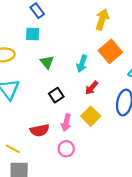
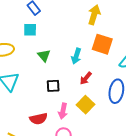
orange square: (110, 51) -> (102, 44), turned -30
black square: (56, 95) -> (53, 86), turned 32

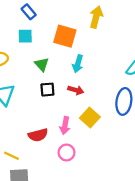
orange square: (102, 44) -> (65, 36), moved
red arrow: (86, 78) -> (76, 90), moved, turned -112
black square: (53, 86) -> (47, 90), moved

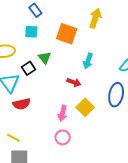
cyan arrow: (78, 64) -> (88, 61), moved
black square: (47, 90) -> (28, 68), moved, turned -32
red semicircle: (38, 135) -> (22, 104), moved

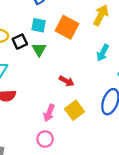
cyan square: (31, 32) -> (39, 25), moved
cyan arrow: (88, 61) -> (103, 53), moved
black square: (28, 68) -> (20, 42), moved

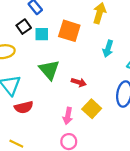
black square: (20, 42) -> (24, 27), moved
green triangle: (39, 50) -> (49, 70), moved, size x1.5

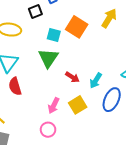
cyan square: (42, 34) -> (54, 35), moved
cyan arrow: (108, 49) -> (96, 81), moved
red semicircle: (24, 107) -> (15, 86), turned 72

